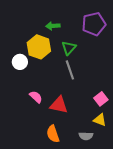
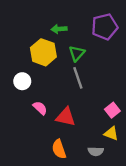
white circle: (20, 62) -> (22, 81), moved

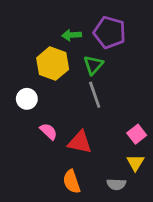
purple pentagon: (105, 27) -> (110, 32), moved, turned 30
yellow triangle: (111, 134) -> (135, 163), turned 40

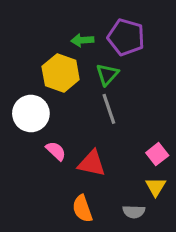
white circle: (27, 99) -> (31, 114), size x1.5

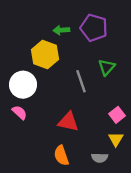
green triangle: (107, 75) -> (107, 67), moved
pink semicircle: (56, 151) -> (20, 113), moved

